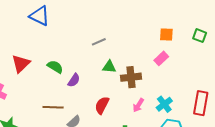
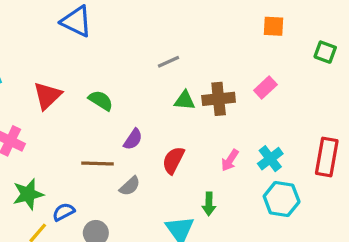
orange square: (166, 35) -> (273, 26), moved
brown cross: (131, 77) -> (219, 99), moved
purple semicircle: (74, 80) -> (133, 139), moved

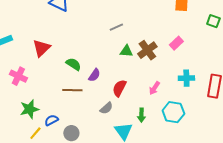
brown cross: (219, 99) -> (147, 50), turned -30
green semicircle: (101, 100) -> (73, 64), moved
cyan cross: (270, 159) -> (186, 78), moved, turned 35
gray semicircle: (130, 186) -> (106, 108), moved
cyan hexagon: (282, 199) -> (173, 112), moved

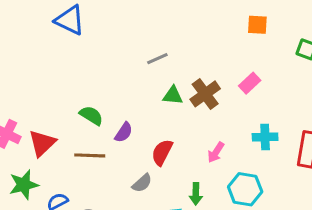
red triangle: (41, 48) -> (42, 143), moved

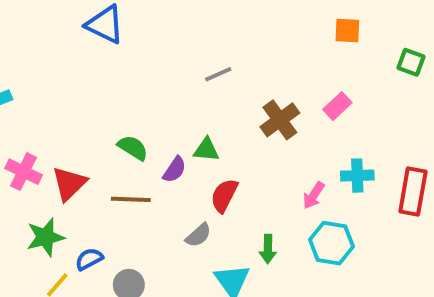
green triangle: (173, 95) -> (206, 150), moved
pink arrow: (216, 152) -> (314, 195), moved

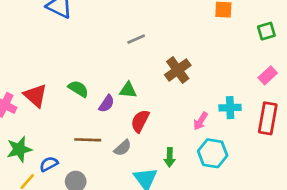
green square: (411, 62) -> (266, 31), turned -36
pink rectangle: (337, 106) -> (268, 75), moved
red triangle: (69, 184) -> (35, 96), moved, turned -35
brown line: (131, 199) -> (88, 140), moved

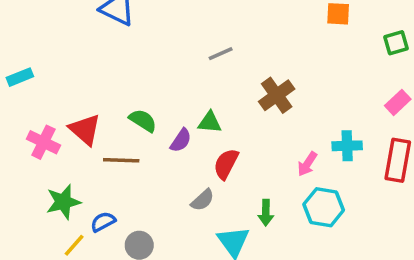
brown line: (88, 140) -> (121, 160), moved

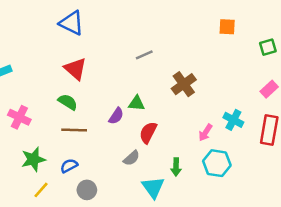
green semicircle: (143, 120) -> (68, 102), moved
red triangle: (85, 130) -> (75, 69), moved
cyan cross: (347, 146) -> (233, 120), turned 30
blue semicircle: (103, 222) -> (69, 166), moved

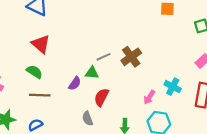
gray line: (144, 55) -> (104, 57), moved
gray semicircle: (131, 158) -> (88, 119), turned 112

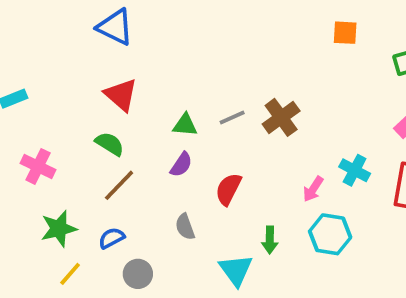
green triangle: (92, 73) -> (185, 125), moved
brown line: (40, 95) -> (119, 185), turned -48
gray semicircle: (88, 119) -> (185, 227), moved

